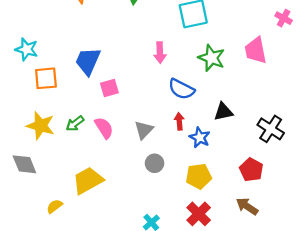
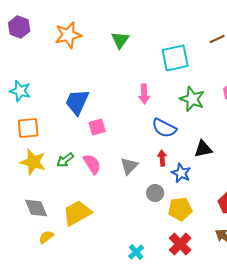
orange square: (46, 78) -> (28, 128), moved
gray circle: (155, 163) -> (155, 193), moved
gray diamond: (24, 164) -> (36, 208), moved

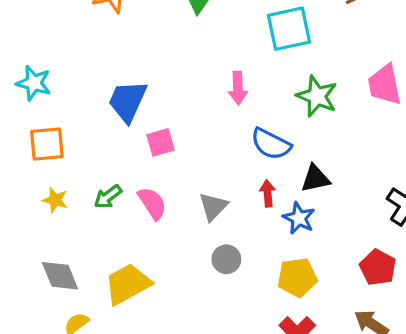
black triangle: (203, 149) -> (315, 179), moved
yellow star: (33, 162) -> (55, 200), size x0.6
gray circle: (155, 193) -> (226, 259), moved

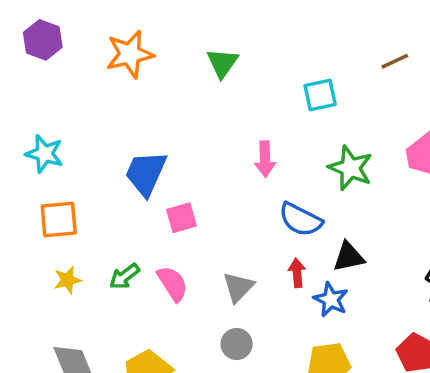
cyan square: (289, 29) -> (320, 95), size x0.7
yellow star: (55, 200) -> (68, 280), turned -30
gray circle: (226, 259) -> (237, 344), moved

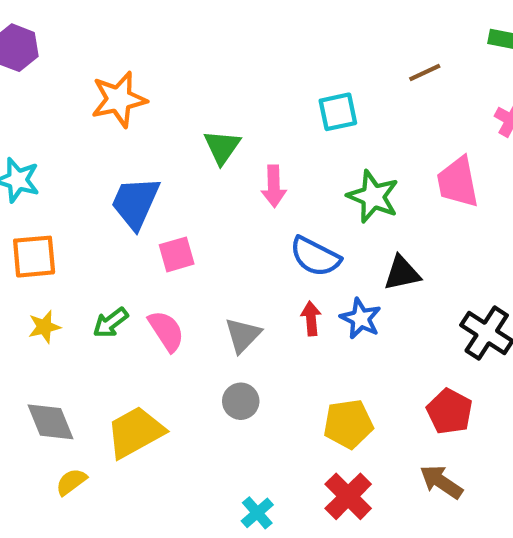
orange star: (130, 54) -> (119, 99), moved
green triangle: (222, 63) -> (222, 147), moved
black triangle: (349, 257) -> (402, 273), moved
blue star: (331, 300) -> (361, 319), moved

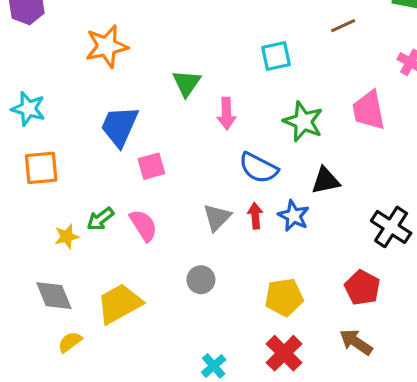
yellow star: (44, 327) -> (67, 237), moved
gray triangle: (243, 335) -> (217, 217), moved

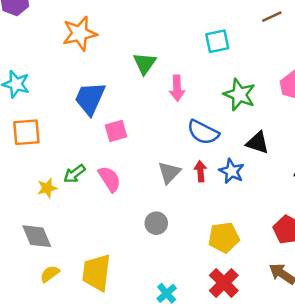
black triangle: (326, 181) -> (258, 143), turned 30
yellow trapezoid: (119, 304) -> (97, 273), moved, turned -54

